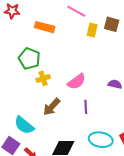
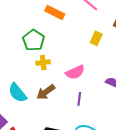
yellow rectangle: (92, 30) -> (96, 38), moved
cyan semicircle: (24, 125) -> (17, 93), moved

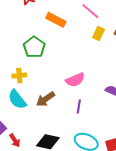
yellow rectangle: (96, 38) -> (98, 33), moved
yellow cross: (43, 63) -> (19, 75), moved

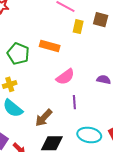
orange rectangle: (56, 20) -> (50, 46), moved
brown arrow: (45, 99) -> (44, 118), moved

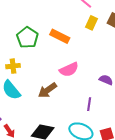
purple line: (74, 102) -> (89, 104), moved
brown arrow: (44, 118) -> (47, 90), moved

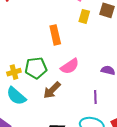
orange rectangle: (60, 36) -> (55, 35), turned 60
green pentagon: (27, 38) -> (36, 68), moved, turned -30

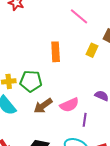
yellow rectangle: (84, 16) -> (92, 50), moved
pink semicircle: (70, 66) -> (69, 105), moved

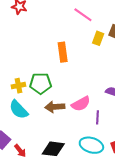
yellow rectangle: (92, 50) -> (98, 38), moved
brown arrow: (43, 106) -> (55, 107), turned 36

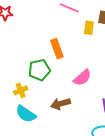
green pentagon: (41, 83) -> (39, 70), moved
pink semicircle: (81, 104) -> (82, 78), moved

